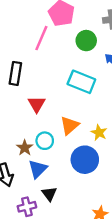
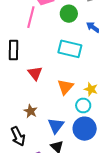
cyan circle: (45, 141) -> (83, 105), moved
blue circle: (85, 160) -> (85, 129), moved
blue triangle: (38, 169) -> (56, 126), moved

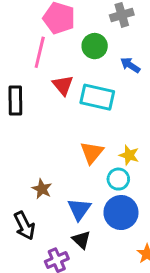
red triangle: (35, 73) -> (63, 85), moved

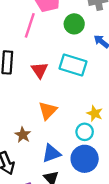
red triangle: (63, 85) -> (40, 70), moved
orange triangle: (92, 153) -> (48, 110), moved
blue triangle: (79, 209) -> (51, 153), turned 30

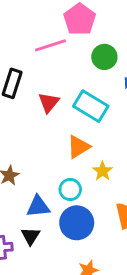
pink line: (30, 25) -> (50, 45), turned 40
orange triangle: (48, 110) -> (78, 147), moved
cyan circle: (85, 132) -> (70, 190), moved

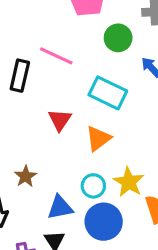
pink line: (50, 45) -> (56, 56), moved, turned 48
red triangle: (49, 102) -> (60, 120), moved
yellow star: (102, 171) -> (129, 182), moved, size x1.4

